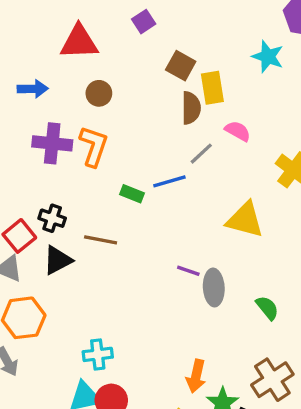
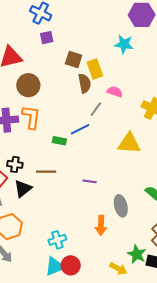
purple square: (144, 22) -> (47, 38), turned 32
brown circle: (99, 93) -> (28, 85), size x1.5
purple line: (188, 271) -> (90, 181), moved
gray ellipse: (214, 287) -> (121, 206), moved
orange arrow: (196, 376) -> (101, 225), moved

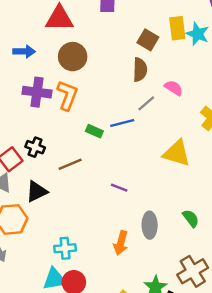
brown square: (74, 59) -> (148, 40), moved
yellow rectangle: (95, 69) -> (177, 28), moved
brown line: (46, 172) -> (70, 164), turned -36
black triangle: (23, 189) -> (37, 191), moved

